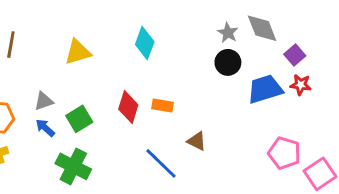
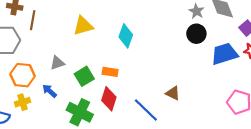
cyan diamond: (145, 43) -> (126, 36), moved
orange rectangle: (163, 105) -> (110, 72), moved
red diamond: (128, 107) -> (109, 99), moved
blue arrow: (45, 128) -> (49, 91), moved

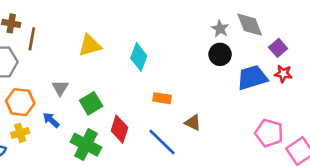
gray triangle: (57, 63) -> (60, 88), turned -40
orange rectangle: (110, 72) -> (162, 98), moved

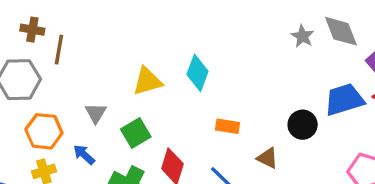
yellow triangle: (90, 45) -> (147, 81), moved
black circle: (220, 54) -> (303, 125), moved

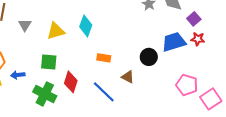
gray triangle: (96, 113) -> (25, 25), moved
green square: (136, 133) -> (49, 62), turned 36
blue arrow: (84, 155) -> (18, 75), turned -48

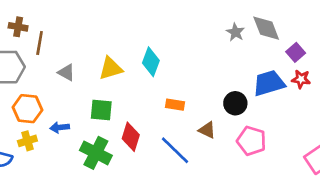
gray triangle: (25, 25) -> (66, 72), moved, turned -32
pink pentagon: (187, 85) -> (251, 141), moved

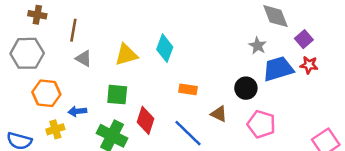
gray star: (235, 32) -> (258, 46), moved
brown line: (40, 43) -> (73, 30), moved
yellow cross: (27, 141) -> (55, 129), moved

